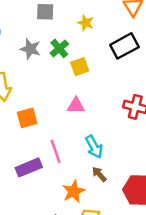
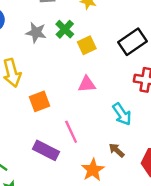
black rectangle: (124, 46) -> (133, 42), moved
cyan arrow: (94, 147) -> (122, 114), moved
purple rectangle: (29, 167) -> (46, 150), turned 55

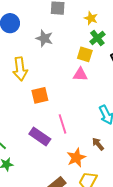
green cross: (65, 29) -> (97, 38), moved
yellow square: (87, 45) -> (85, 54), turned 35
pink triangle: (87, 84) -> (80, 74), moved

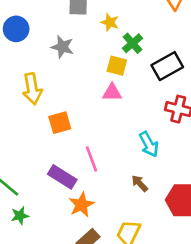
yellow star: (91, 18) -> (110, 22), moved
orange star: (76, 158) -> (81, 205), moved

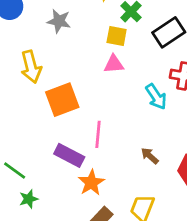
orange square: (60, 123) -> (62, 100), size x1.4
cyan arrow: (149, 144) -> (156, 97), moved
pink line: (92, 159) -> (98, 134), turned 30

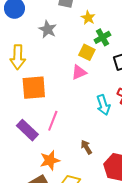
pink triangle: (114, 64) -> (79, 72), turned -35
orange star: (91, 183) -> (50, 160), moved

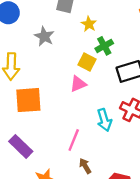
pink line: (53, 121) -> (74, 140), moved

